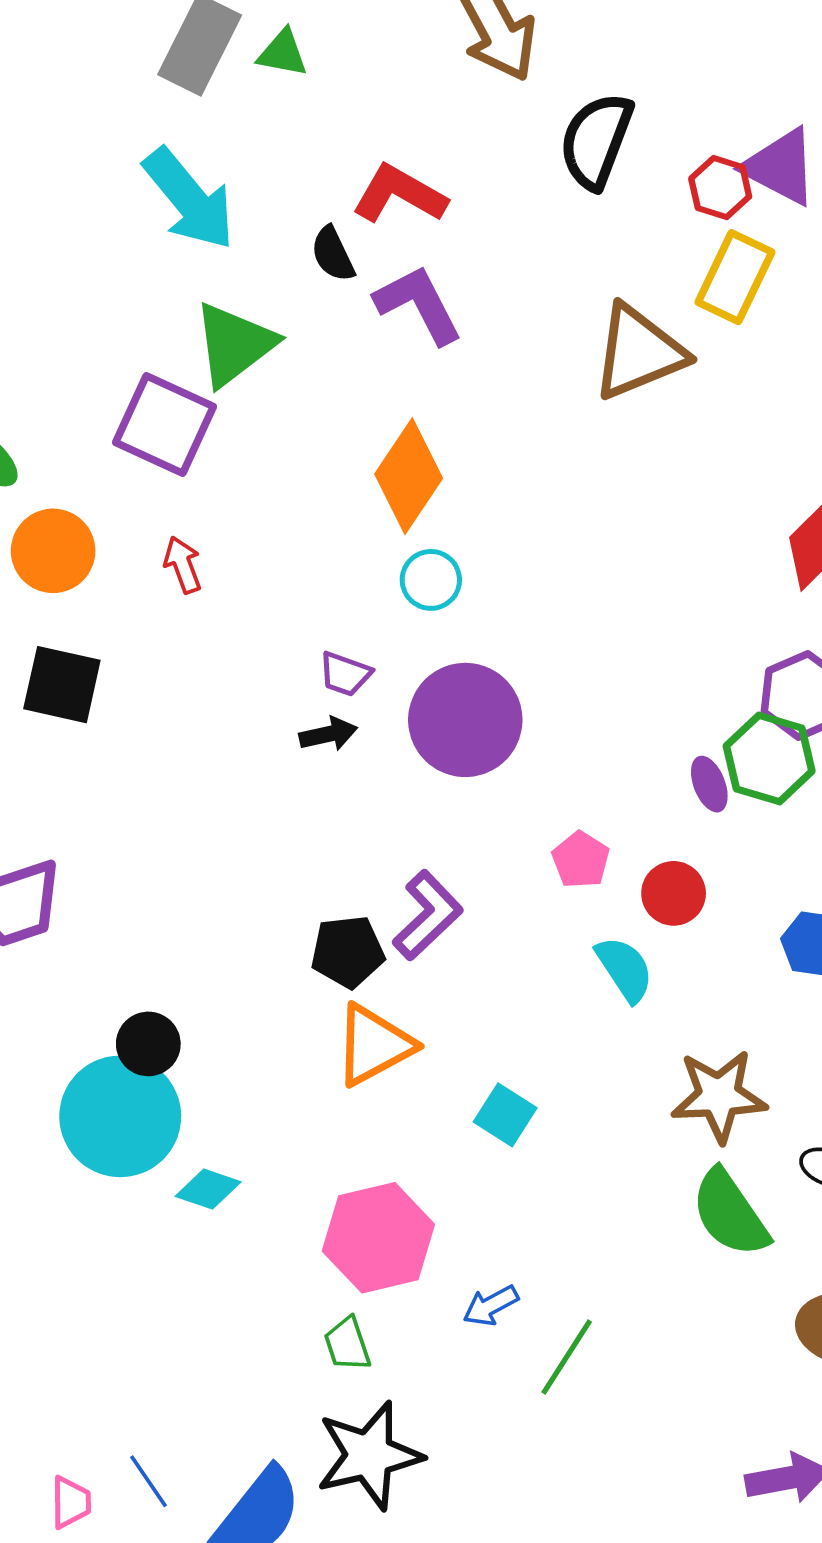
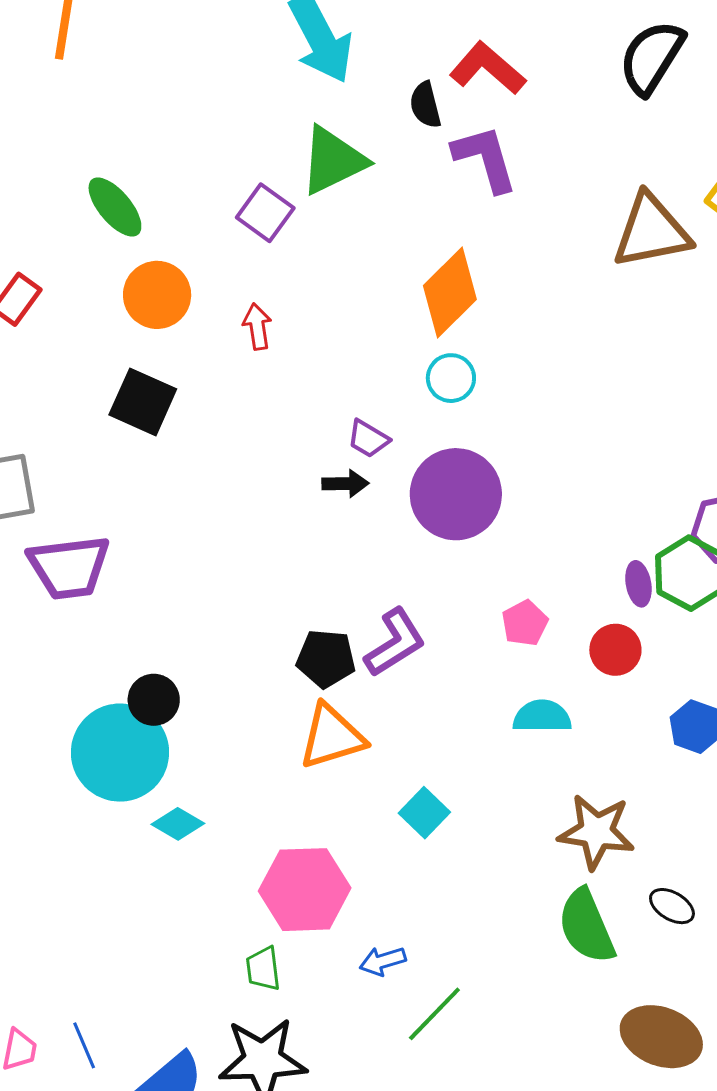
purple square: (164, 424) -> (265, 213), size x0.7
red circle: (674, 893) -> (615, 650), moved
cyan semicircle: (625, 969) -> (542, 716), turned -68

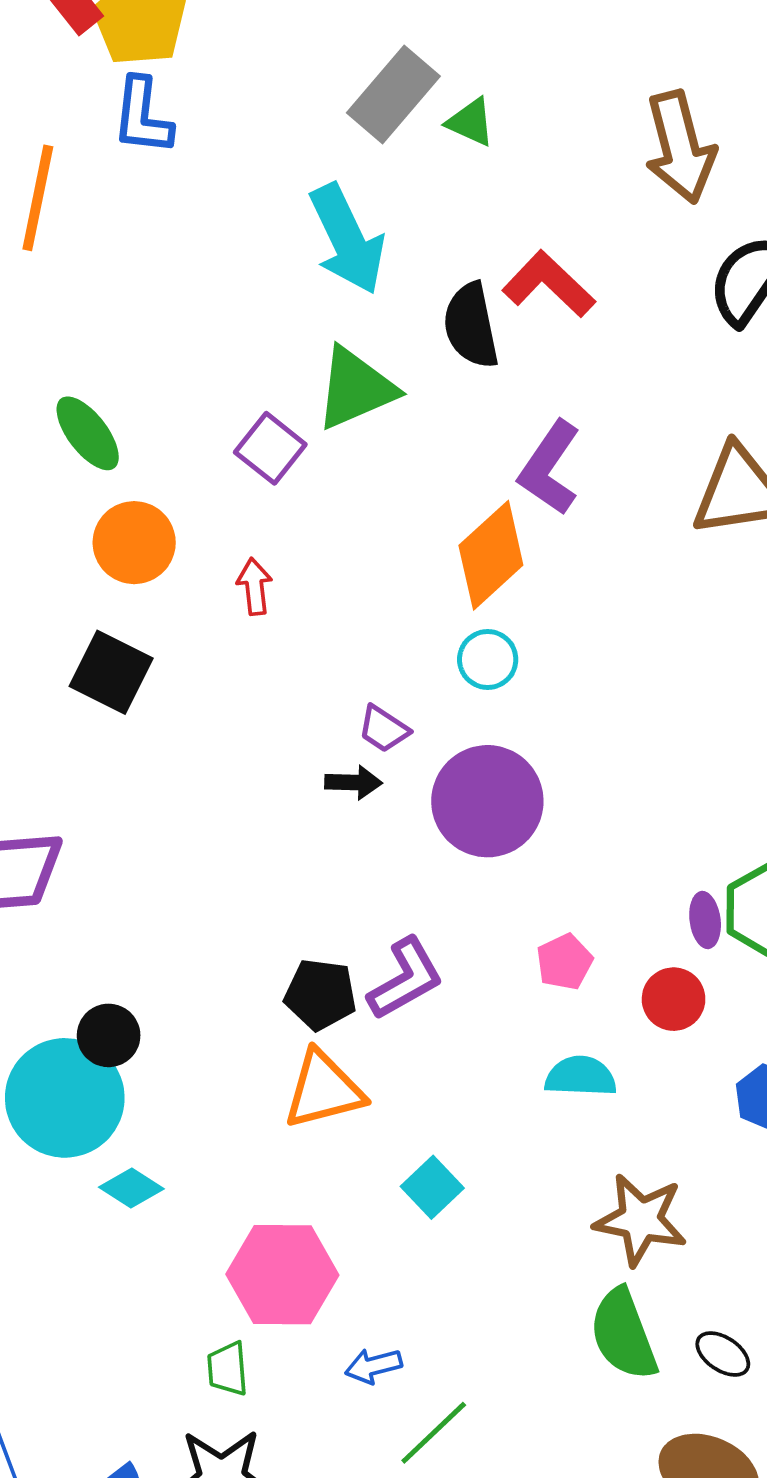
black semicircle: (425, 105) -> (471, 325), size x1.5
purple L-shape: (485, 158) -> (550, 468), moved, turned -132
black ellipse: (672, 906) -> (723, 1354), moved

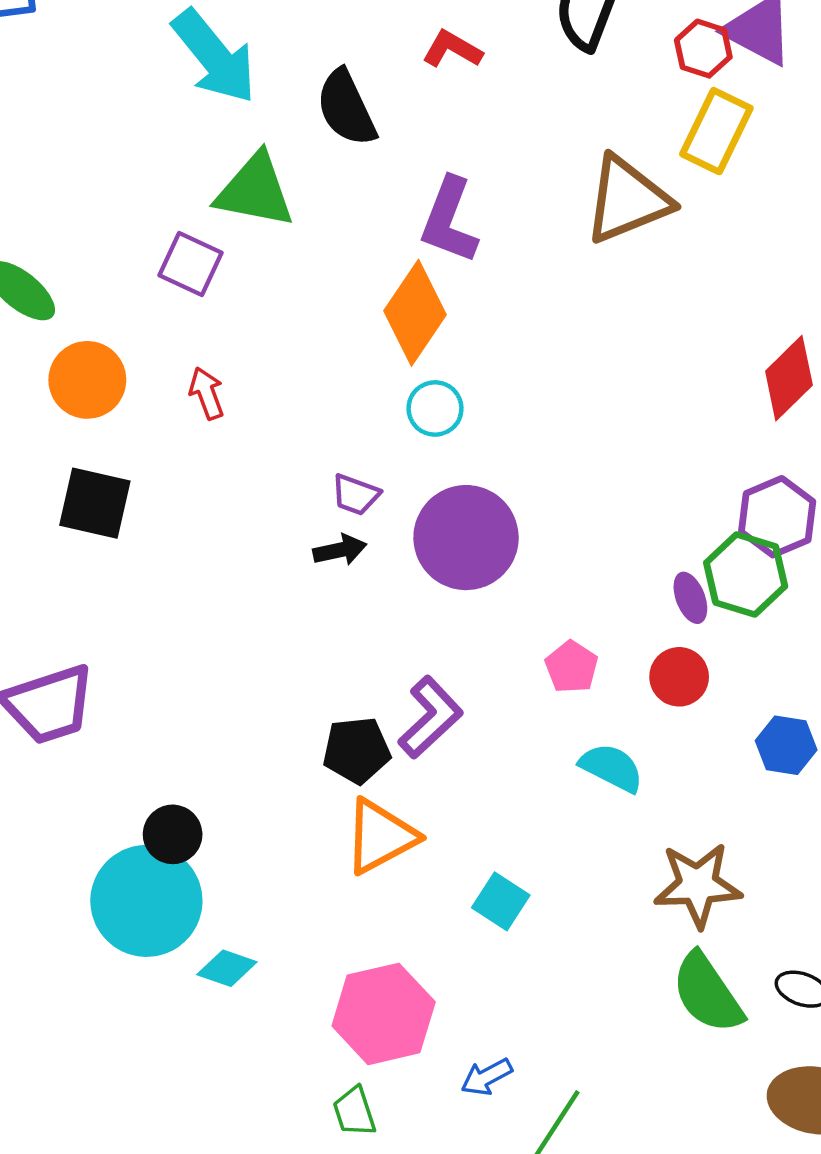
red L-shape: (549, 284) -> (452, 49), moved, size x0.7
green triangle: (356, 388) -> (255, 191), turned 48
cyan semicircle: (581, 1076) -> (612, 768), turned 38

